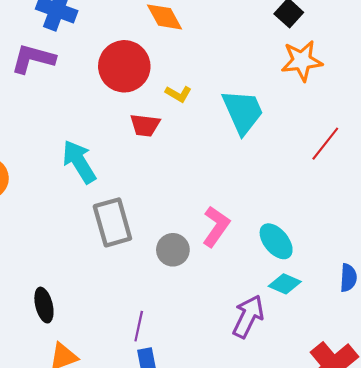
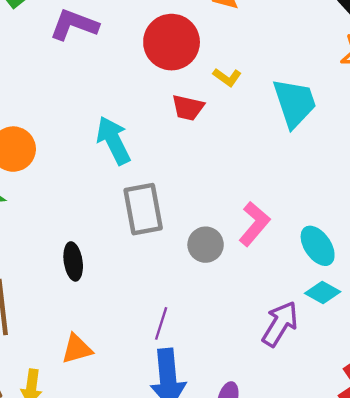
black ellipse: (44, 305) -> (73, 261), moved

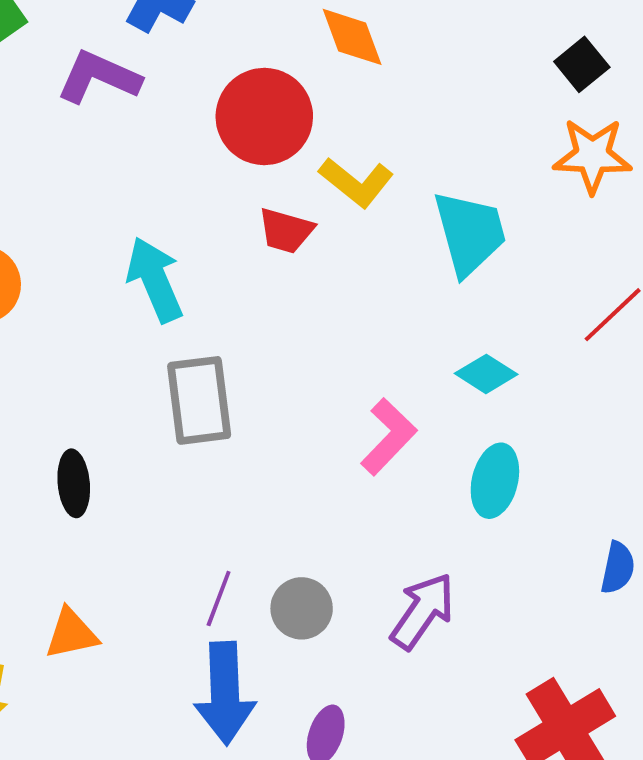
yellow L-shape: (227, 77) -> (356, 182), size x1.5
gray circle: (206, 245) -> (302, 608), moved
cyan ellipse: (318, 246) -> (495, 481), turned 45
cyan diamond: (323, 293) -> (486, 374), moved

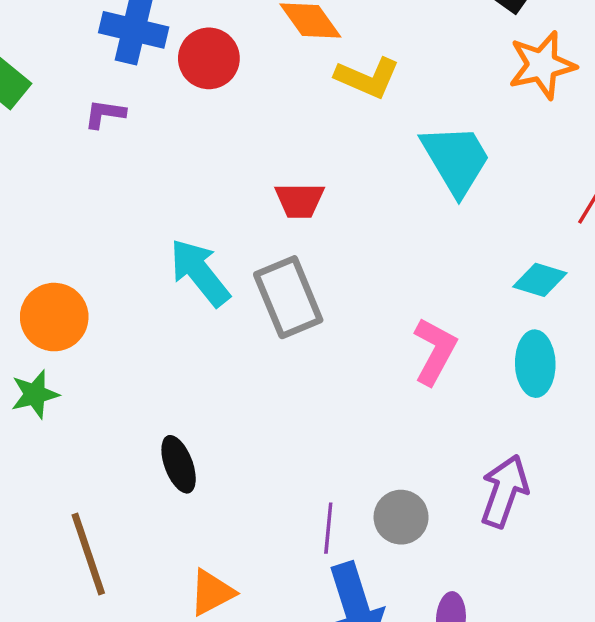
purple L-shape: (99, 77) -> (105, 114), size x0.6
red circle: (264, 117) -> (209, 58), moved, size x0.7
yellow L-shape: (356, 182) -> (367, 78), moved
cyan diamond: (486, 374) -> (540, 280), moved
gray rectangle: (199, 400) -> (288, 297), moved

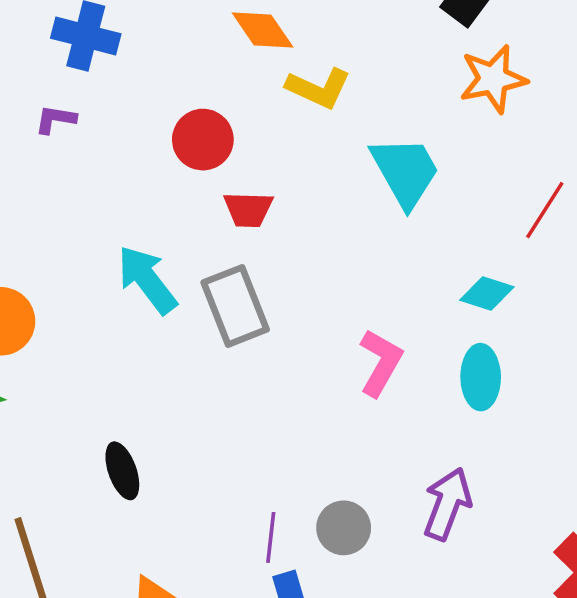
red circle: (209, 58) -> (203, 140), moved

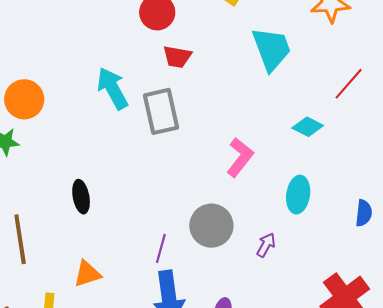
cyan ellipse: (481, 377) -> (298, 195), moved
purple arrow: (447, 504) -> (266, 245), size x0.6
gray circle: (344, 528) -> (211, 226), moved, size x1.4

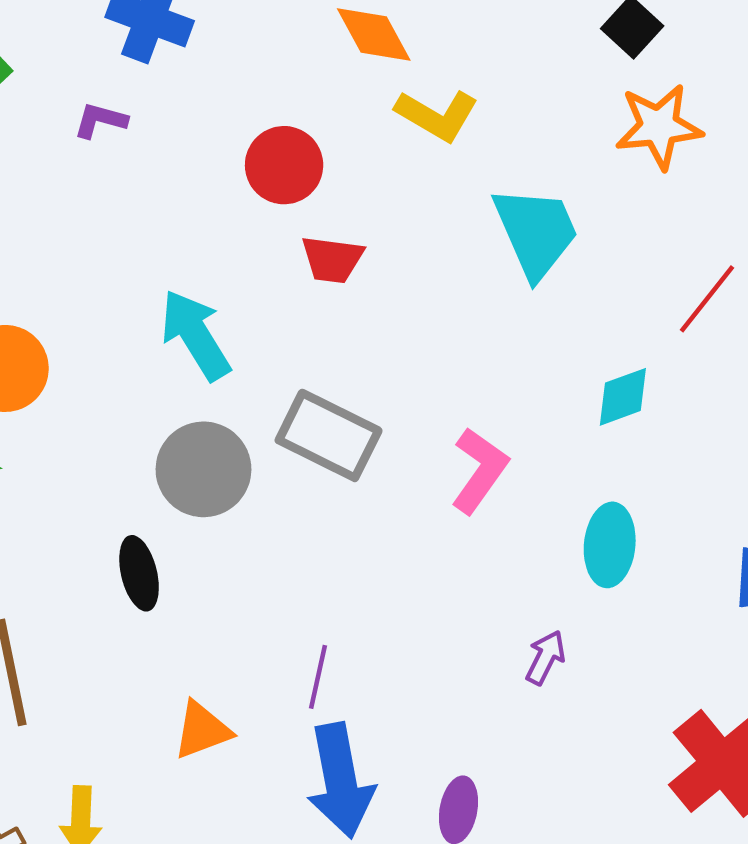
gray rectangle: (161, 111) -> (329, 435), moved, turned -48
cyan diamond: (308, 127) -> (623, 397), turned -44
gray circle: (211, 226) -> (203, 469), moved
orange triangle: (87, 274) -> (202, 730), moved

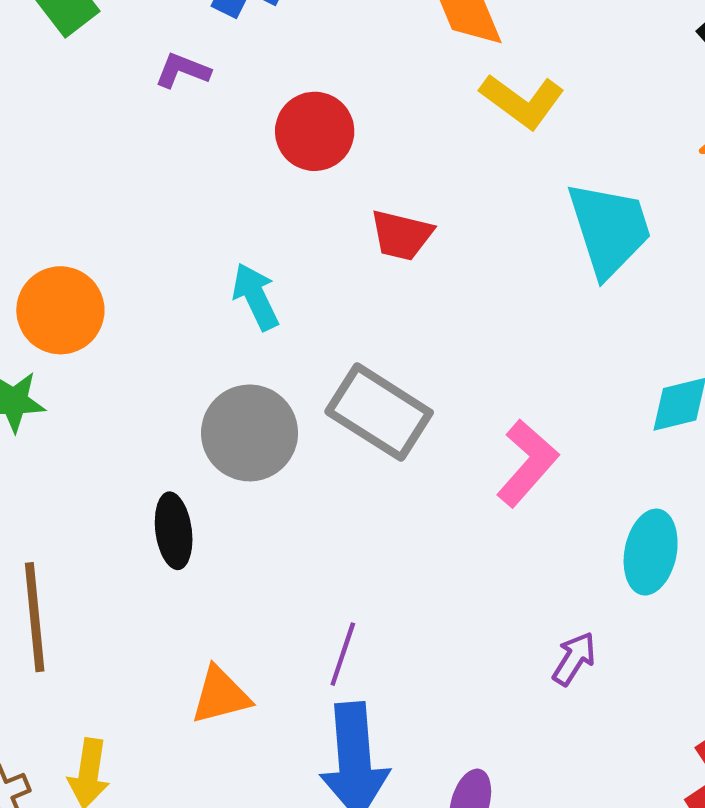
red circle: (284, 165) -> (315, 131), moved
cyan arrow: (195, 335) -> (256, 297), size x0.7

